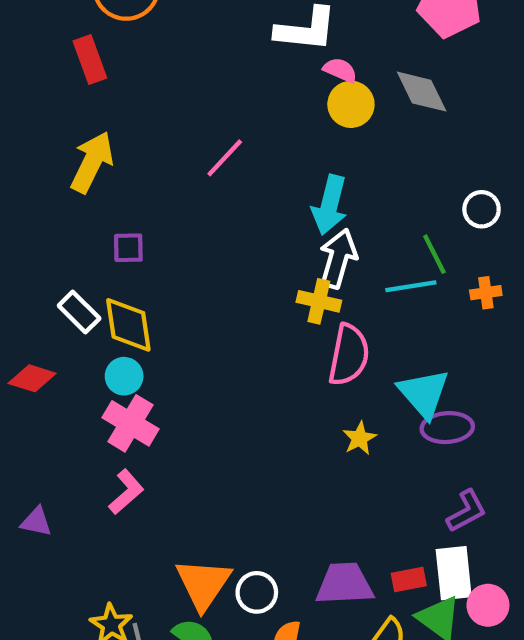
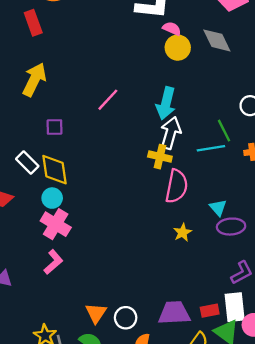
pink line: (225, 158) -> (108, 100), moved
cyan triangle: (424, 393) -> (218, 208), size x0.6
orange triangle: (203, 584) -> (96, 313), size x0.7

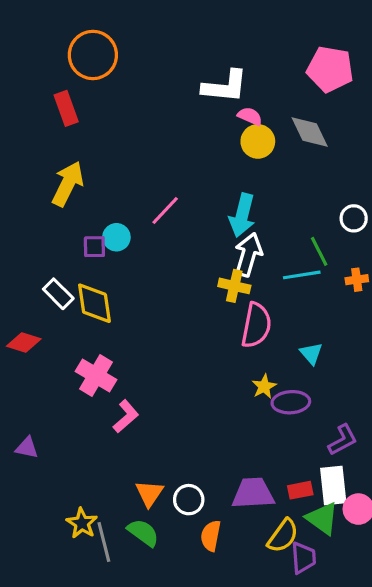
cyan circle: (52, 198) -> (116, 237), moved
purple ellipse: (231, 227) -> (291, 402), moved
pink L-shape: (53, 262) -> (126, 416), moved

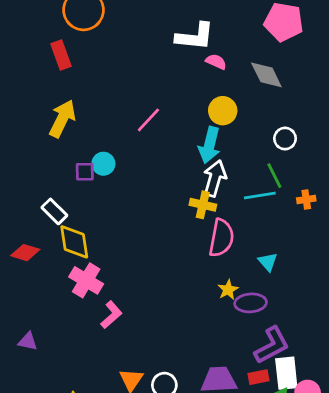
yellow circle: (258, 141) -> (223, 111), moved
pink line: (165, 211) -> (148, 120), moved
white circle: (354, 218) -> (285, 139), moved
yellow diamond: (94, 303) -> (74, 242), moved
purple L-shape: (343, 440) -> (272, 345), moved, size x1.4

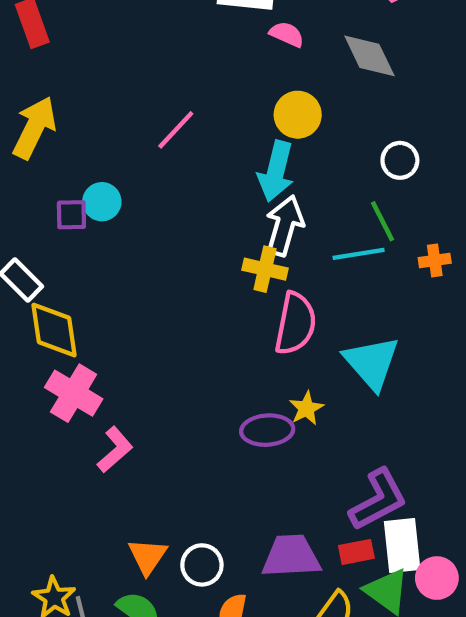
cyan triangle: (268, 262) -> (372, 363), size x1.8
purple ellipse: (251, 303) -> (267, 430), moved

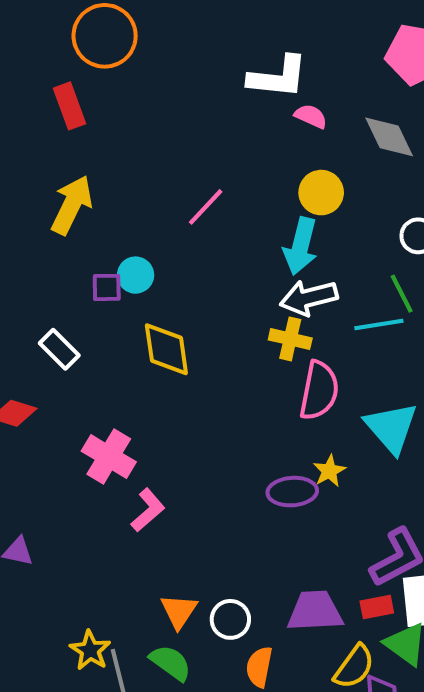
white arrow: (285, 226) -> (309, 298), turned -120
yellow diamond: (54, 330) -> (166, 349), moved

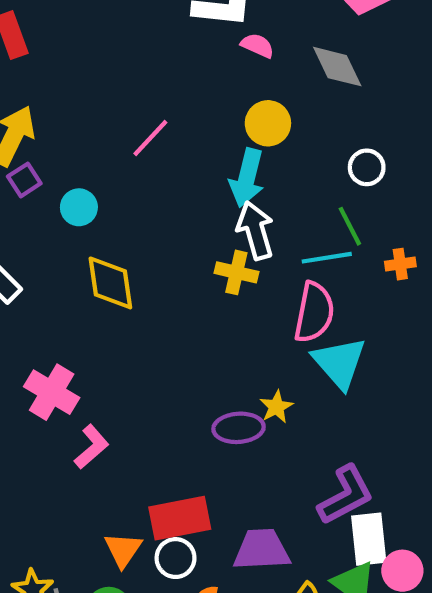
purple square: (107, 287) -> (24, 180), moved, turned -32
white arrow: (309, 298) -> (255, 230), turned 88
pink semicircle: (319, 391) -> (314, 312), moved
red rectangle: (377, 607) -> (180, 518), moved, size x1.8

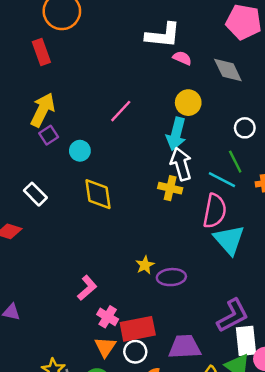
cyan line: (327, 258) -> (222, 180), turned 36
pink cross: (52, 392) -> (108, 317), moved, size x0.7
yellow star: (276, 407) -> (145, 265), moved

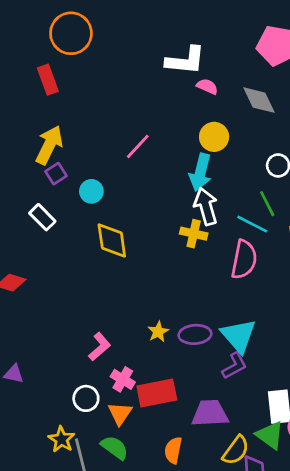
white rectangle: (35, 194) -> (42, 217), moved
cyan triangle: (229, 240) -> (239, 336), moved
yellow star: (145, 265) -> (158, 332), moved
purple L-shape: (233, 316) -> (234, 366), moved, size x0.7
white circle: (135, 352) -> (86, 398), moved

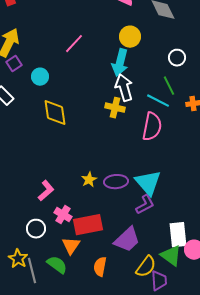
orange triangle: (120, 413) -> (71, 246), moved
purple trapezoid: (210, 413) -> (127, 240), turned 140

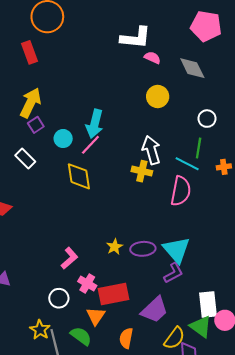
pink line: (74, 44) -> (90, 145), moved
cyan arrow: (120, 63) -> (95, 124), moved
green line: (169, 86) -> (199, 148), turned 36

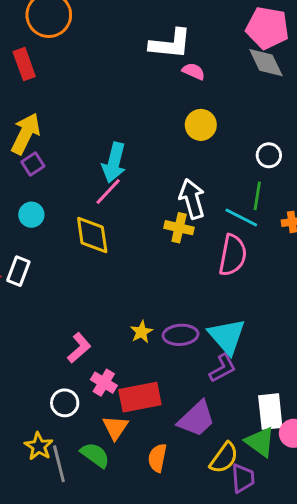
gray diamond: (192, 68) -> (266, 63), moved
cyan circle: (63, 139) -> (31, 215), moved
white rectangle: (25, 158) -> (18, 271), moved, turned 66

